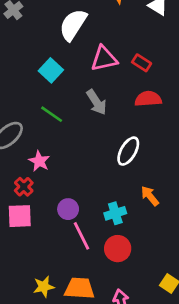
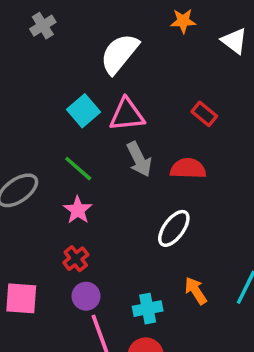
pink triangle: (104, 59) -> (127, 115), moved
red semicircle: (148, 99) -> (188, 168), moved
pink star: (39, 161) -> (78, 210), moved
red cross: (24, 187) -> (76, 259), moved

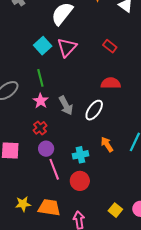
pink triangle: (127, 115) -> (67, 47), turned -40
gray arrow: (139, 159) -> (66, 106), moved
red semicircle: (188, 168) -> (111, 83), moved
green line: (78, 169) -> (40, 78), turned 36

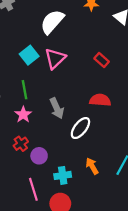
gray arrow: (66, 106) -> (57, 108), moved
purple circle: (46, 149) -> (39, 156), moved

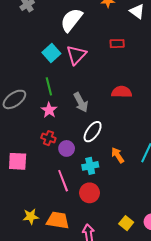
red rectangle: (102, 60) -> (117, 44), moved, turned -40
white ellipse: (80, 128) -> (93, 132), moved
red cross: (21, 144) -> (48, 138), turned -32

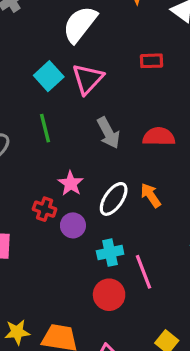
gray arrow: (81, 102) -> (108, 133), moved
pink star: (49, 110) -> (71, 183), moved
orange arrow: (118, 155) -> (151, 195), moved
pink line: (63, 181) -> (143, 272), moved

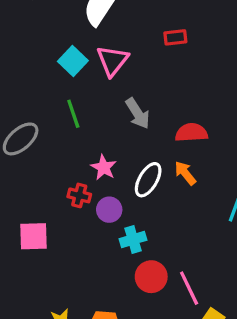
red semicircle: (159, 137) -> (191, 133), moved
cyan cross: (110, 253) -> (133, 239), moved
pink line: (143, 272) -> (189, 288), moved

